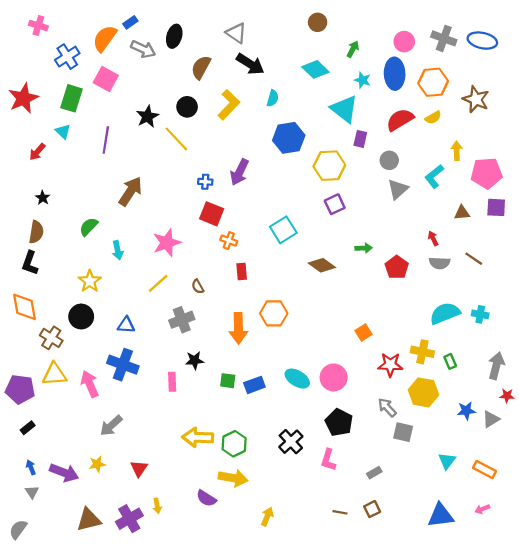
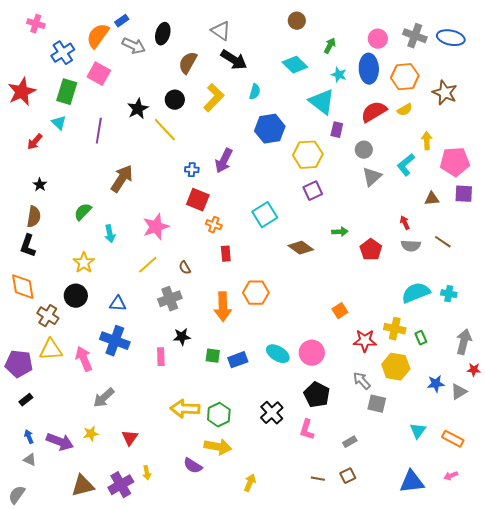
gray triangle: (32, 492) -> (30, 460), turned -32

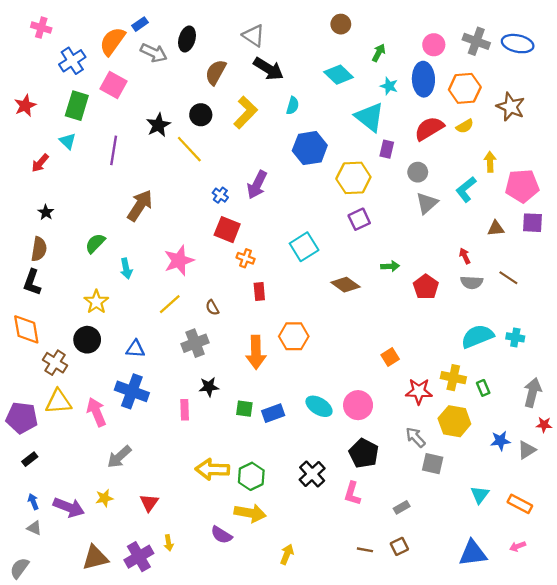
red star: (22, 92) -> (25, 106), size x0.7
blue cross: (192, 170) -> (220, 195), turned 32

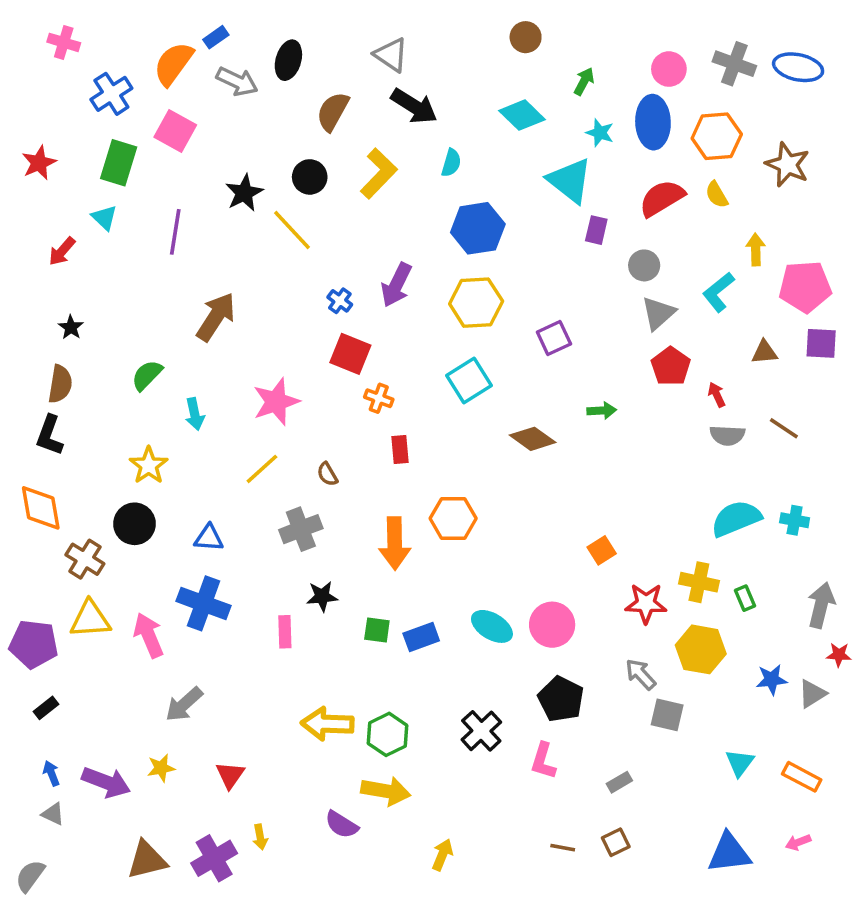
yellow semicircle: (465, 126) -> (717, 195), turned 90
yellow hexagon: (353, 178) -> (476, 303), moved
red pentagon: (426, 287) -> (671, 366), moved

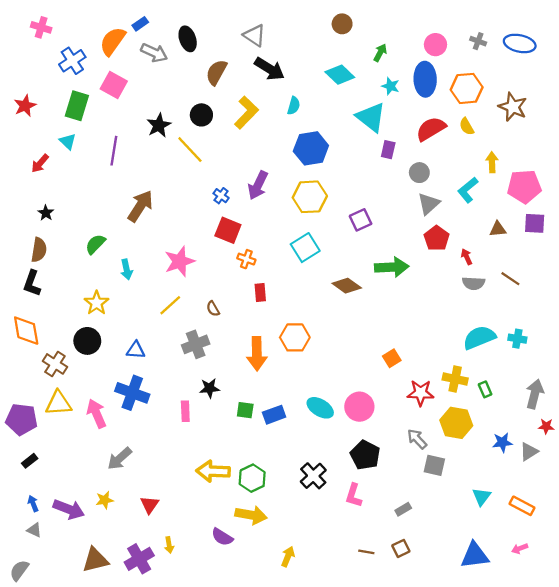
black ellipse: (288, 60) -> (188, 39), turned -35
gray cross: (734, 64) -> (478, 41), size x0.6
green arrow: (602, 411) -> (392, 267), size x1.8

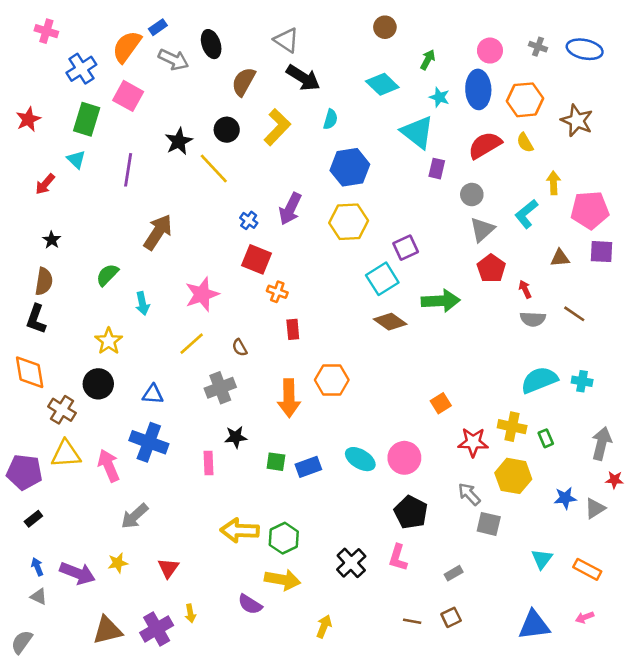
cyan square: (305, 248) -> (382, 279), moved
black cross: (313, 476) -> (351, 563), moved

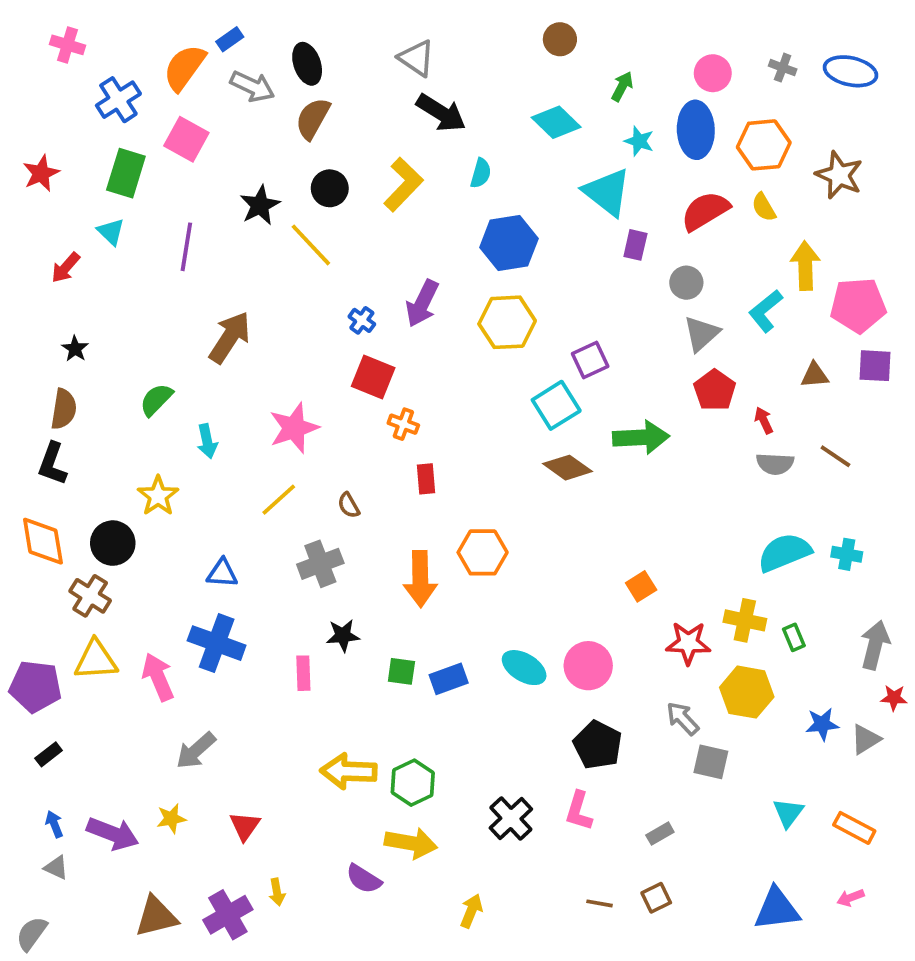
brown semicircle: (244, 82) -> (313, 118), moved
yellow arrow: (554, 183) -> (805, 266), size x1.4
black circle: (98, 384) -> (113, 543), moved

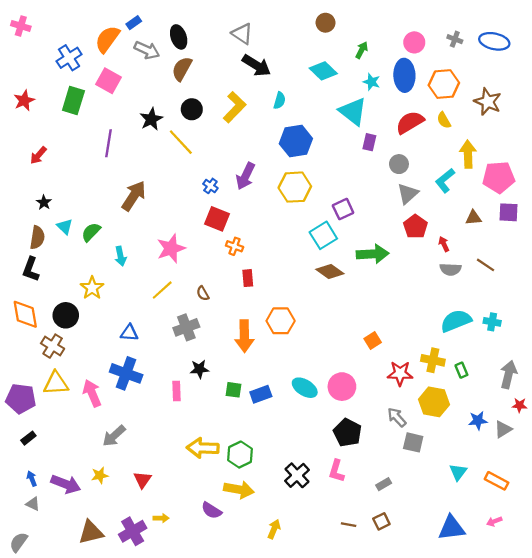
pink cross: (67, 45) -> (21, 26), moved
cyan triangle: (111, 232) -> (65, 227), moved
yellow arrow: (277, 892) -> (161, 518), turned -80

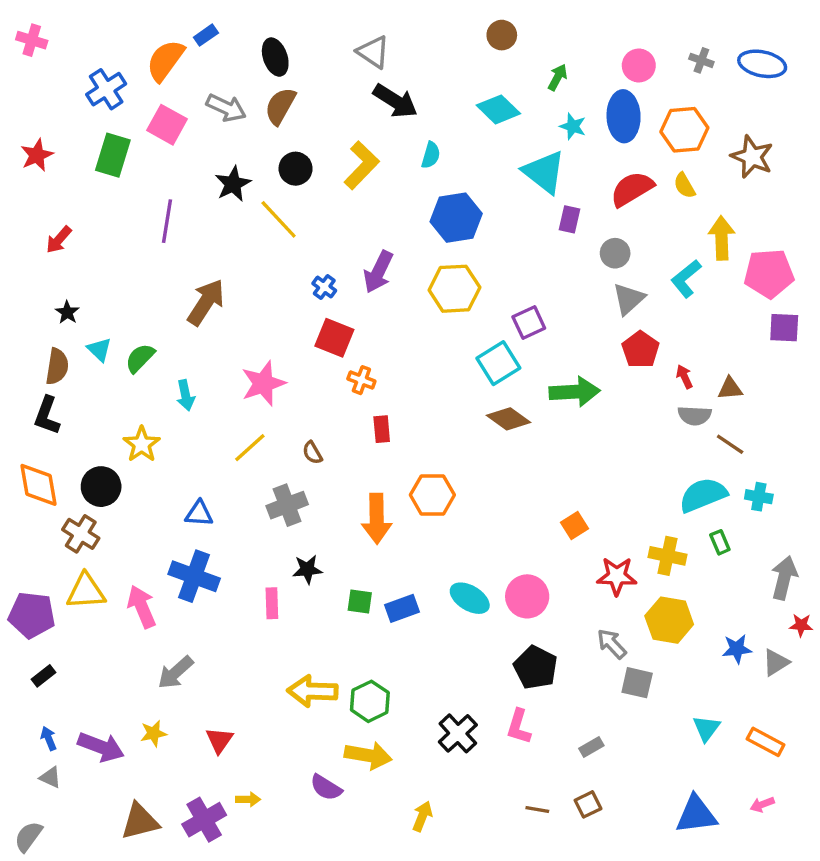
gray arrow: (147, 50) -> (226, 108), moved
brown triangle: (473, 218) -> (730, 388), moved
brown line: (486, 265) -> (730, 444), moved
green rectangle: (461, 370) -> (720, 542), moved

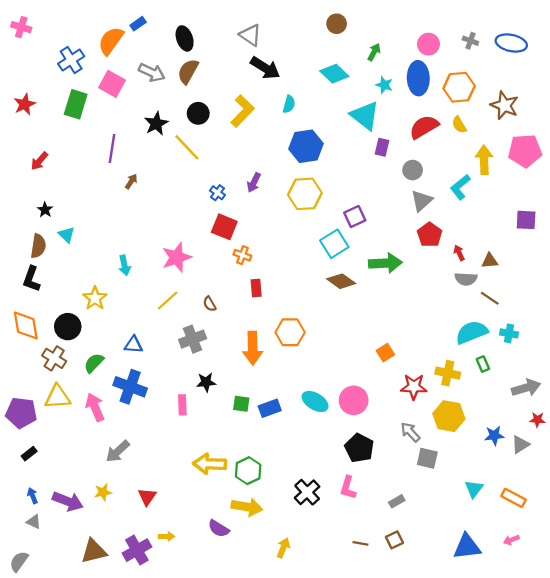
purple arrow: (378, 272) -> (254, 183), size x0.7
pink pentagon: (769, 273) -> (525, 151), moved
brown arrow: (206, 302) -> (131, 181), moved, size x0.5
green semicircle: (140, 358) -> (94, 363), moved
gray arrow: (784, 578) -> (526, 388), turned 60

